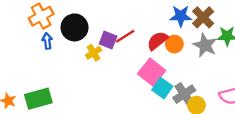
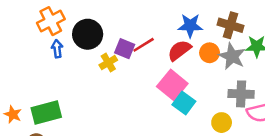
blue star: (181, 16) -> (190, 26), moved
brown cross: (203, 17) -> (230, 25), turned -30
orange circle: (174, 44) -> (210, 53), moved
gray cross: (184, 94) -> (241, 94), moved, turned 35

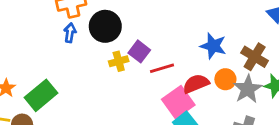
red line: (144, 45) -> (162, 68), moved
red semicircle: (179, 50) -> (196, 84), moved
green rectangle: (46, 112) -> (41, 95), turned -40

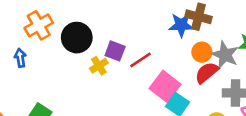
blue arrow: (70, 33) -> (20, 58), moved
brown cross: (255, 57) -> (198, 17), moved
red semicircle: (196, 84) -> (207, 73), moved

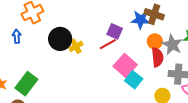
black circle: (77, 38) -> (60, 39), moved
purple square: (115, 51) -> (115, 31), moved
red semicircle: (207, 73) -> (157, 57), turned 120

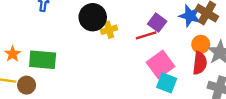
cyan square: (134, 80) -> (167, 83), turned -30
green rectangle: (26, 84) -> (43, 60), turned 45

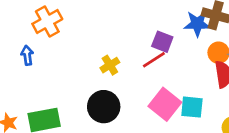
black circle: (93, 17) -> (104, 107), moved
pink square: (160, 64) -> (165, 104), moved

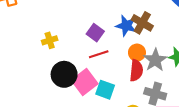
red line: (154, 60) -> (99, 54), moved
black circle: (104, 107) -> (64, 74), moved

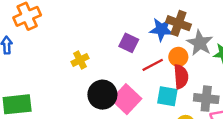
red line: (99, 54) -> (153, 65), moved
gray star: (155, 60) -> (200, 43), moved
cyan square: (105, 90) -> (167, 96), moved

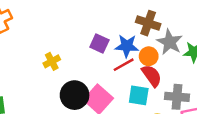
blue star: (161, 29) -> (127, 46), moved
red semicircle: (181, 77) -> (152, 76), turned -30

